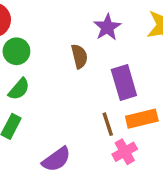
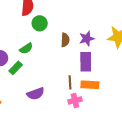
purple star: (107, 27) -> (87, 39), moved
green circle: (16, 51) -> (40, 23), moved

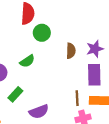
green rectangle: (16, 68) -> (15, 94), moved

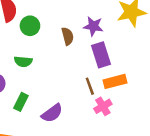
purple star: (95, 49) -> (93, 26), turned -30
green semicircle: (27, 61) -> (23, 62), turned 56

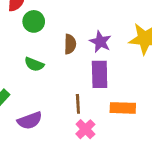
green semicircle: (23, 62) -> (34, 64), moved
orange rectangle: (115, 81) -> (123, 108), moved
pink cross: (103, 106) -> (85, 129), turned -30

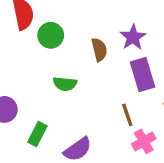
purple star: (100, 42) -> (133, 37), turned 30
pink cross: (85, 129) -> (144, 141), turned 30

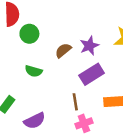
brown semicircle: (99, 50) -> (63, 50), turned -126
purple rectangle: (142, 75) -> (92, 74), turned 65

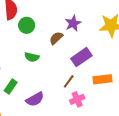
purple star: (89, 46) -> (73, 23), moved
brown line: (75, 102) -> (69, 81), turned 48

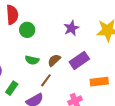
brown semicircle: (56, 38) -> (54, 60), moved
brown line: (69, 81) -> (46, 80), moved

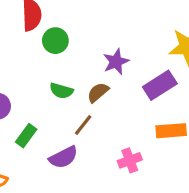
purple star: (71, 28) -> (116, 62), moved
purple rectangle: (79, 60) -> (160, 85), moved

